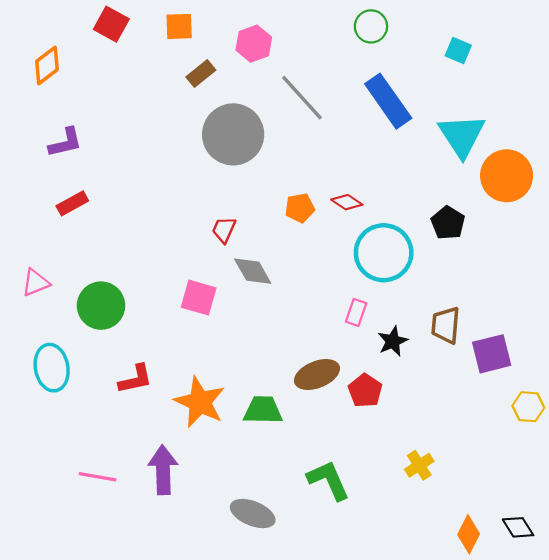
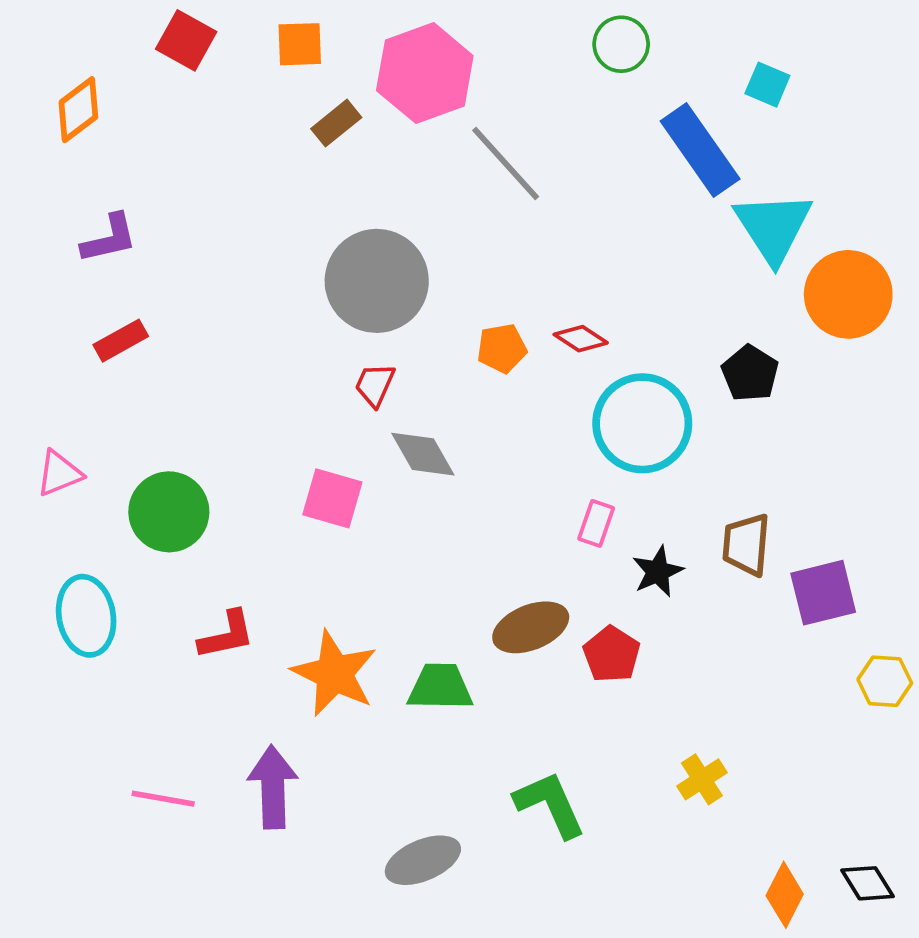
pink hexagon: (254, 44) -> (425, 73), size x1.6
blue rectangle: (388, 101) -> (700, 150), moved
gray circle: (233, 134) -> (377, 281), moved
gray ellipse: (253, 514) -> (423, 860), turned -45

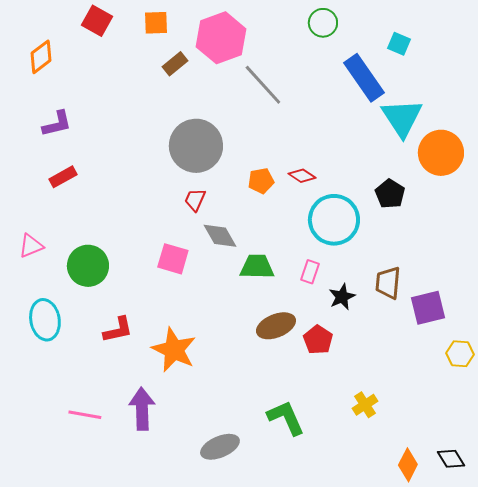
green trapezoid: (440, 687) -> (257, 267), moved

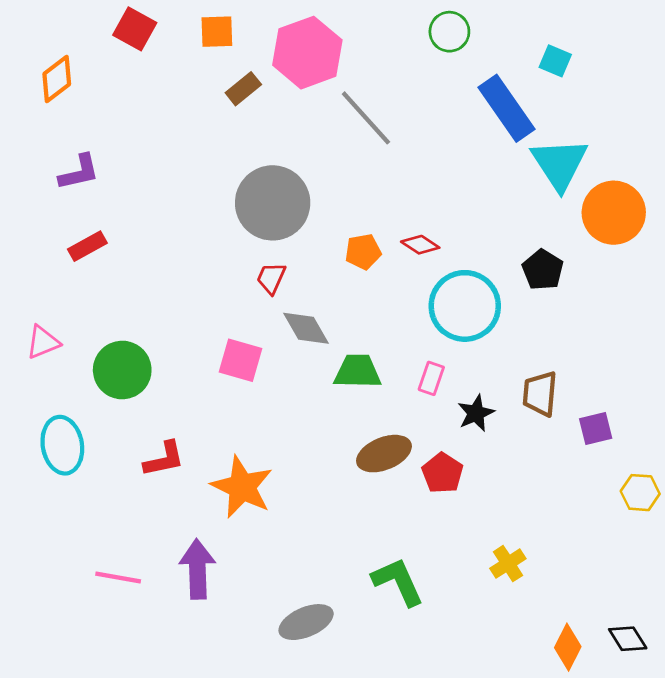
purple square: (428, 308) -> (596, 428), size x0.7

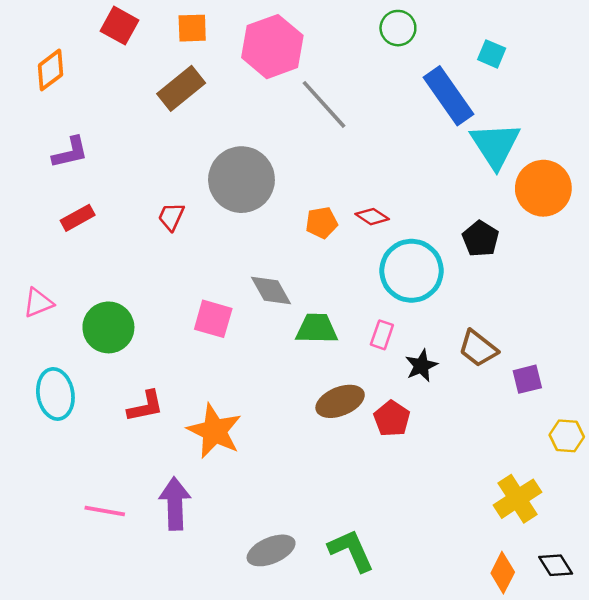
brown rectangle: (243, 89) -> (181, 88), moved, size x1.5
red trapezoid: (271, 278) -> (171, 217), moved
brown trapezoid: (540, 394) -> (478, 348), turned -57
yellow cross: (508, 564) -> (517, 499), moved, size x1.5
green L-shape: (398, 582) -> (351, 550), moved

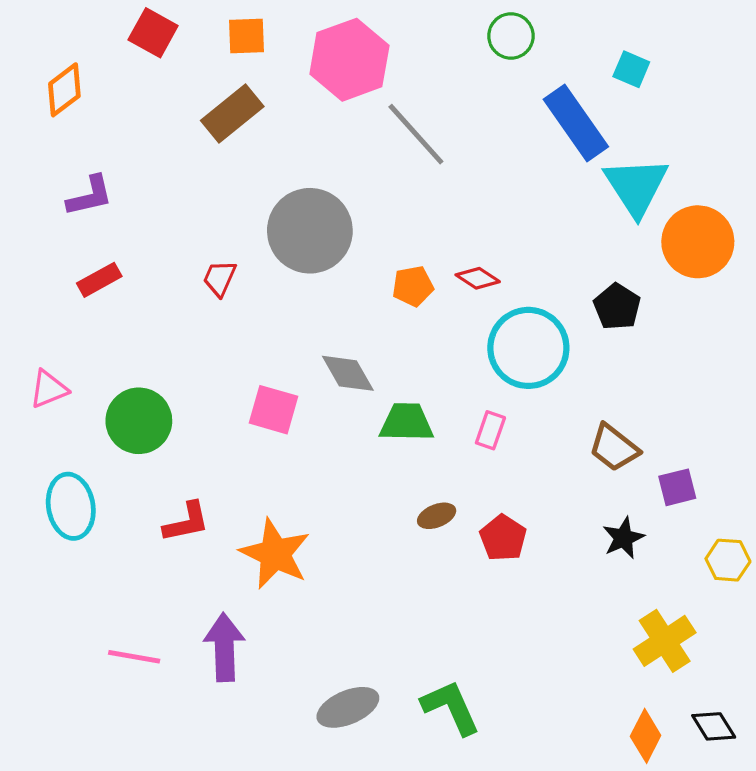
black star: (421, 366) -> (623, 538), moved
brown ellipse: (340, 401) -> (437, 516), size x0.6

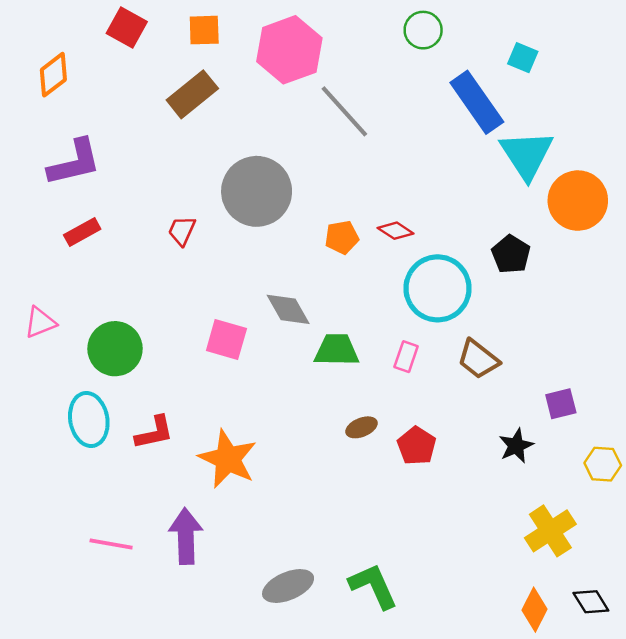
purple L-shape: (90, 196) -> (74, 163), size x1.4
brown trapezoid: (614, 448) -> (478, 359), moved
cyan ellipse: (71, 506) -> (89, 419), moved

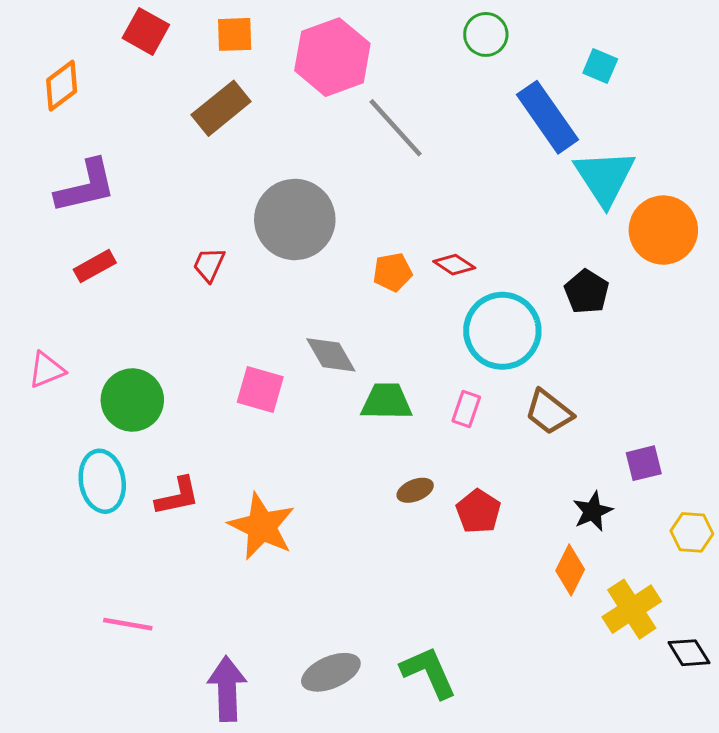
purple arrow: (186, 536) -> (227, 689), moved
black diamond: (591, 602) -> (689, 653), moved
orange diamond: (535, 610) -> (570, 570), moved

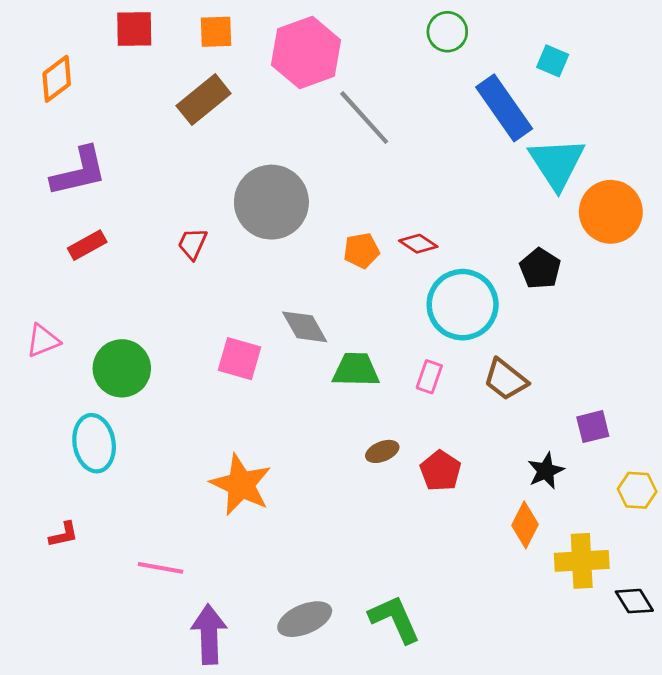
red square: (146, 31) -> (134, 29), turned -30
red L-shape: (177, 496) -> (64, 535), moved, size x0.7
yellow cross: (632, 609) -> (582, 561), turned 30
pink line: (128, 624) -> (161, 568), moved

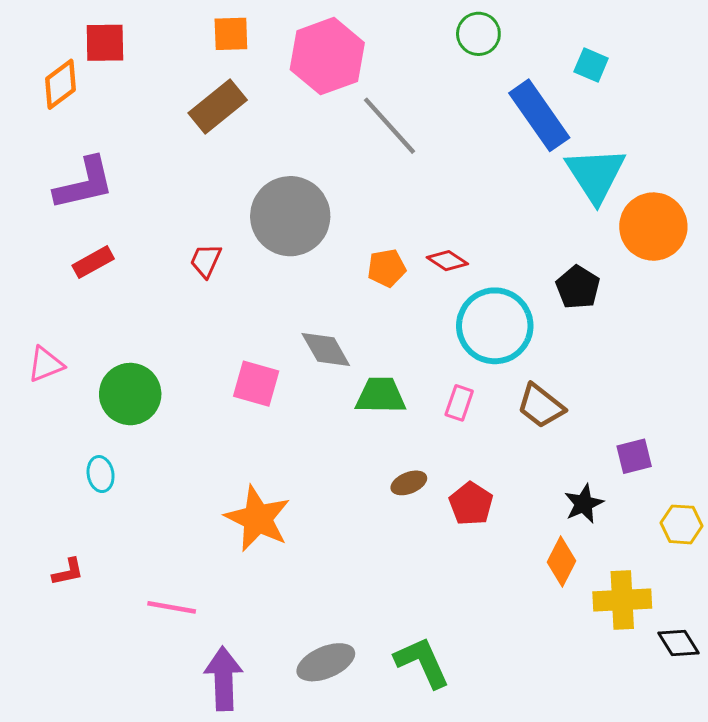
red square: (134, 29) -> (105, 43), moved
cyan ellipse: (94, 443) -> (101, 474), size x0.6

